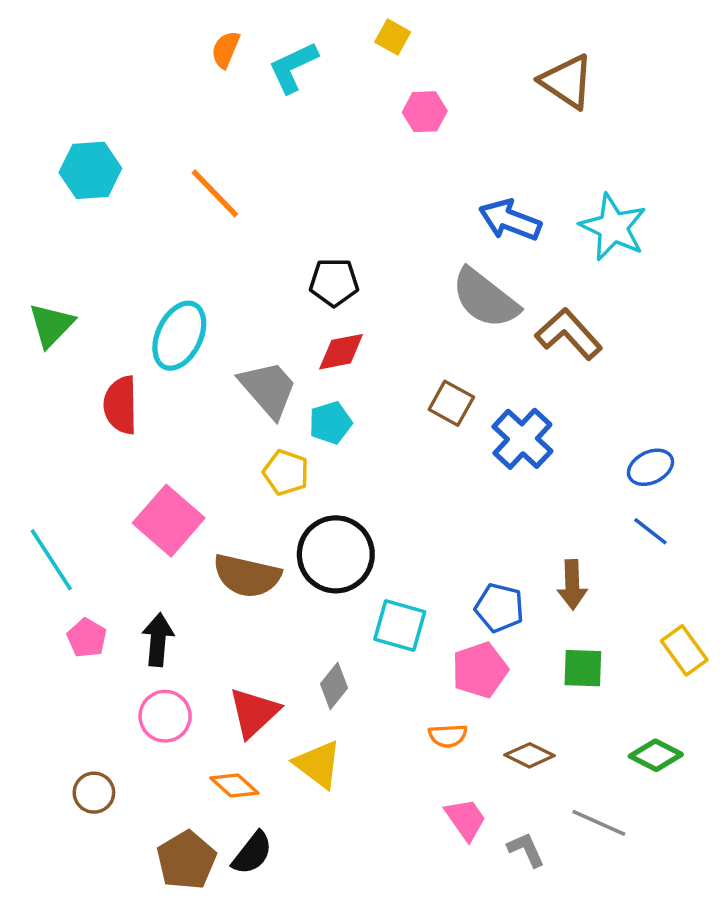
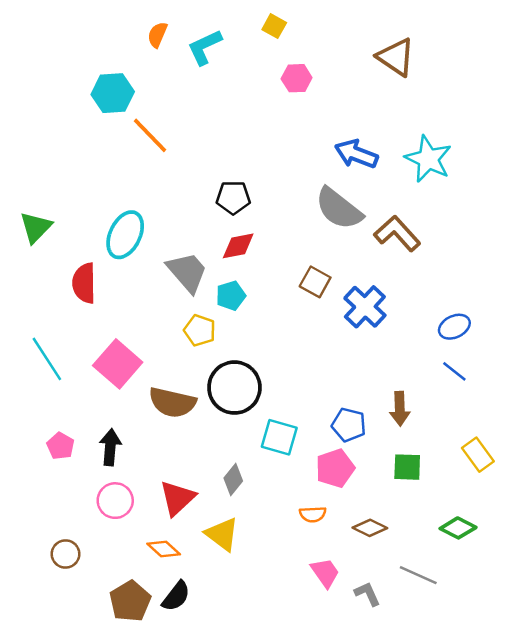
cyan hexagon: (90, 170) -> (113, 93), moved
cyan line: (51, 560) -> (47, 359), moved

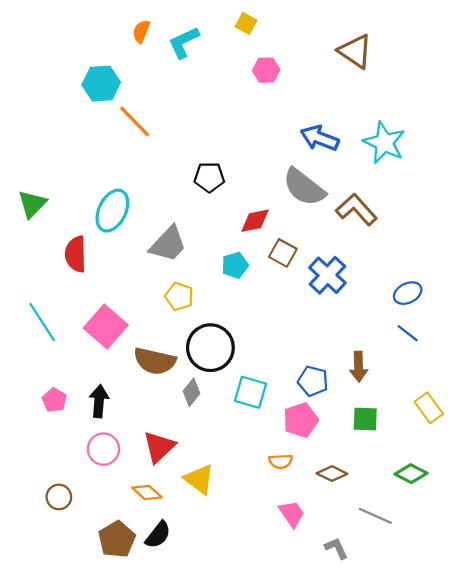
red diamond: (238, 246) -> (255, 221), moved
gray trapezoid: (187, 272) -> (168, 244), turned 84
cyan pentagon: (231, 296) -> (235, 265), moved
gray diamond: (233, 479) -> (191, 392), moved
gray L-shape: (367, 594) -> (336, 548), moved

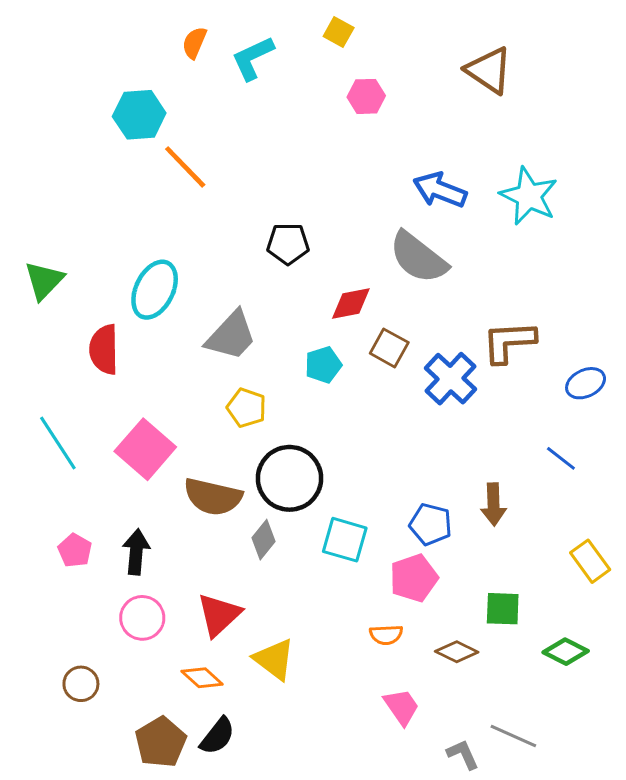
brown L-shape: (356, 209) -> (509, 342), moved, turned -51
blue ellipse: (408, 293) -> (586, 383), moved
green square: (365, 419) -> (503, 609), moved
gray line: (375, 516) -> (513, 736), moved

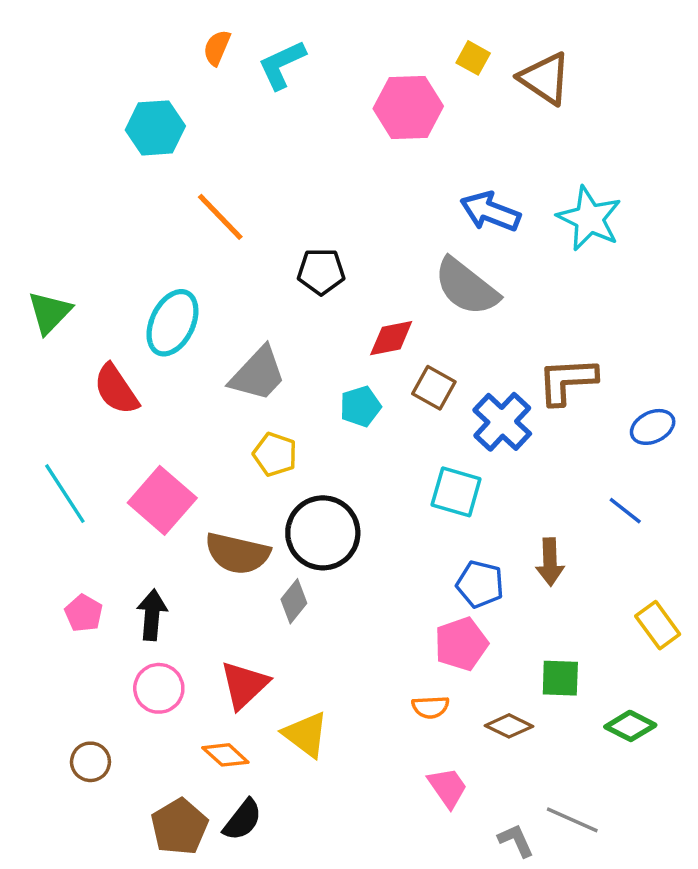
yellow square: (339, 32) -> (473, 58), moved
pink hexagon: (366, 96) -> (408, 107), size x1.6
orange line: (185, 167) -> (220, 217), moved
red semicircle: (104, 349) -> (116, 389), turned -33
cyan square: (345, 540) -> (456, 492), moved

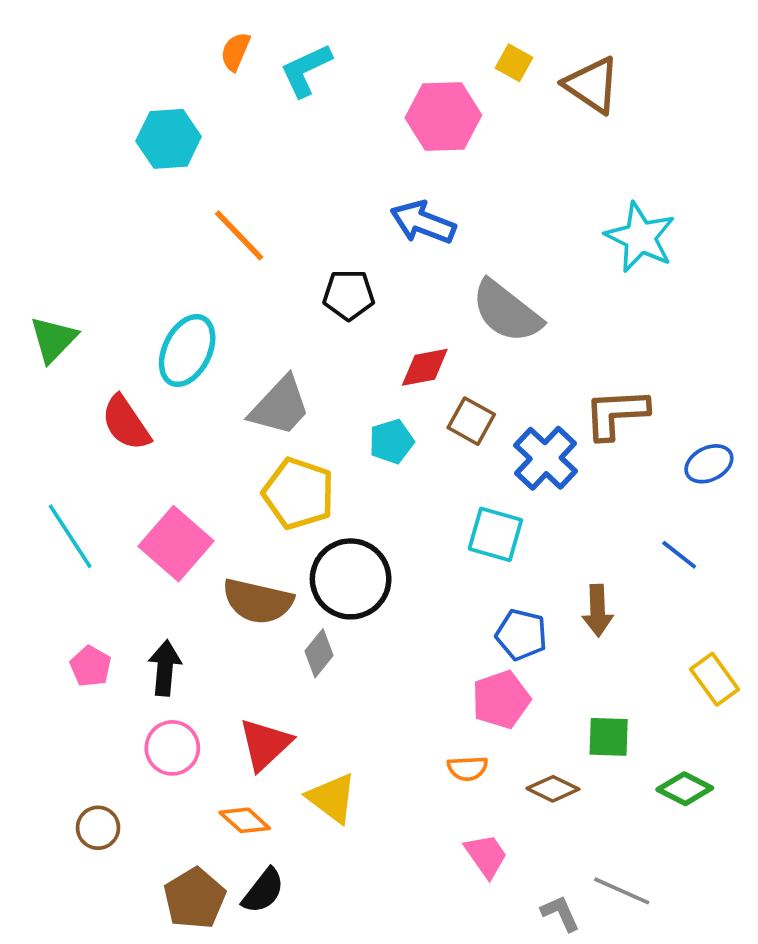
blue arrow: (490, 212) -> (423, 222), moved
yellow pentagon: (275, 454) -> (299, 494), size x1.5

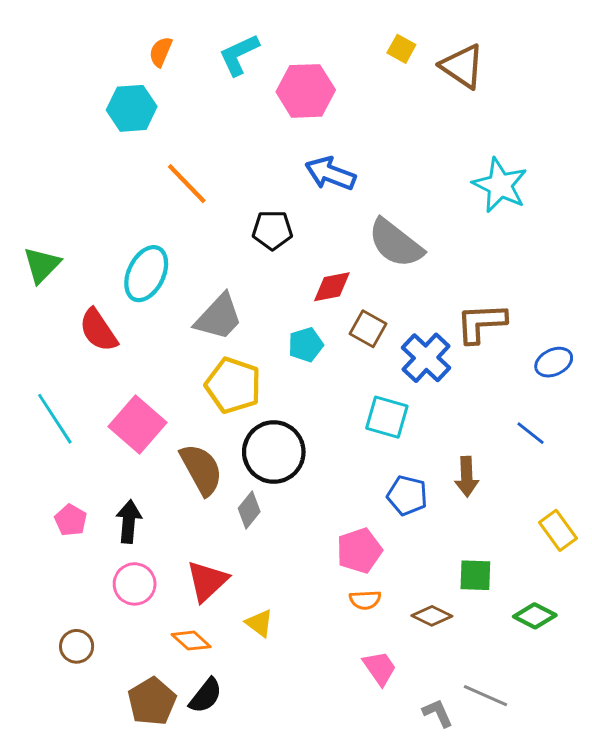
orange semicircle: (235, 52) -> (161, 52), moved
pink hexagon: (443, 117) -> (306, 91), moved
brown semicircle: (258, 601) -> (201, 469), turned -132
pink pentagon: (501, 700) -> (359, 551), moved
yellow triangle: (332, 798) -> (259, 623), size x0.7

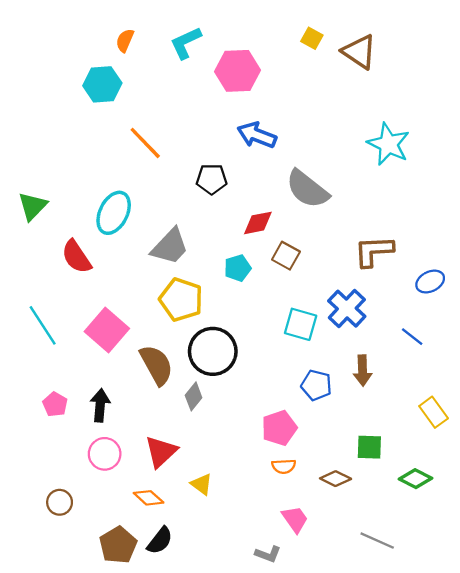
blue cross: (426, 358) -> (347, 309), moved
gray L-shape: (438, 713) -> (268, 554), moved, turned 135

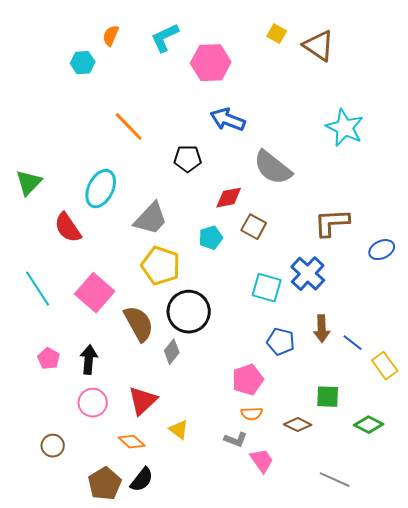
cyan hexagon: (102, 84) -> (83, 63), moved, size x0.7
blue line: (412, 337) -> (353, 343), moved
gray L-shape: (268, 554) -> (236, 440), moved

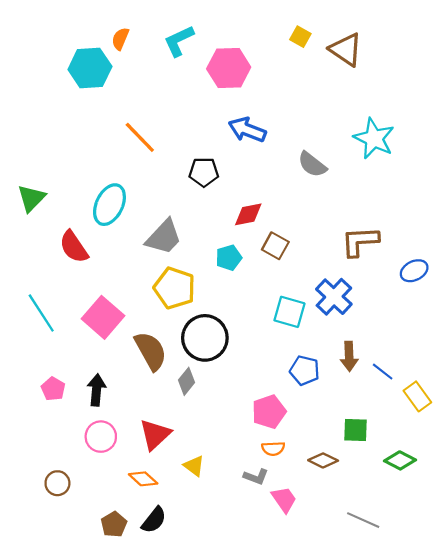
cyan hexagon: (83, 63) -> (90, 68), size x1.6
gray semicircle: (273, 168) -> (312, 164), moved, size x0.7
brown pentagon: (105, 484) -> (114, 524), size x0.7

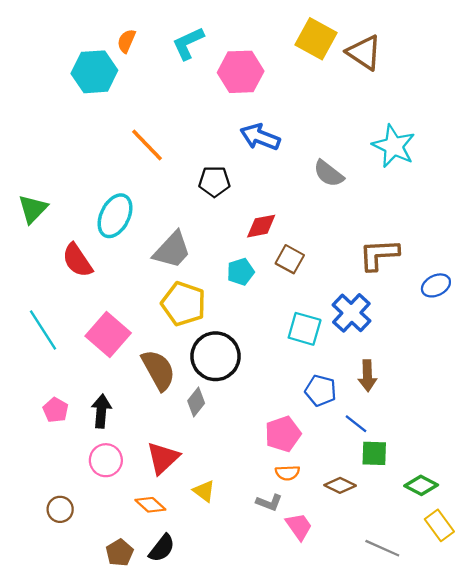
yellow square: (300, 37) -> (316, 39), size x1.8
blue line: (383, 372) -> (356, 424), moved
yellow rectangle: (417, 396) -> (439, 525), moved

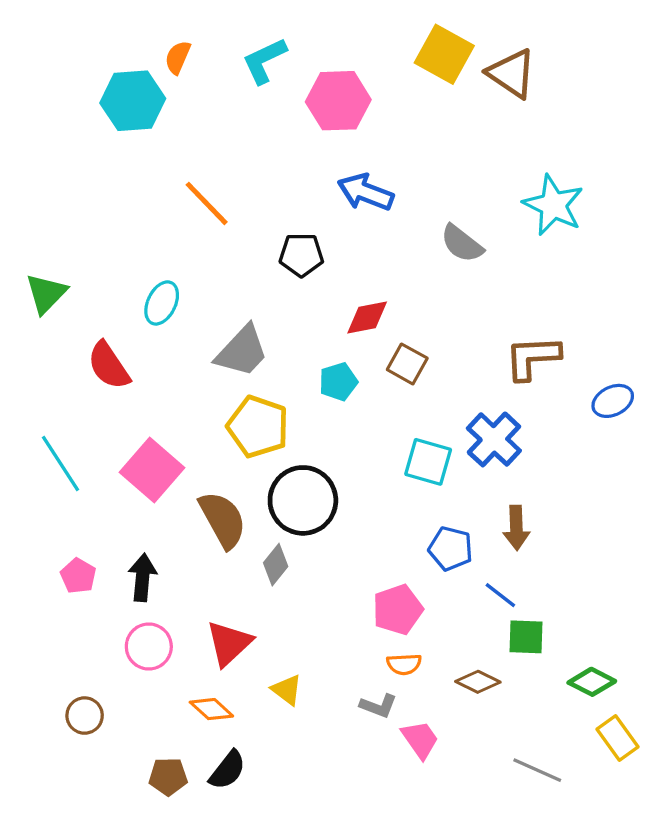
cyan ellipse: (115, 216) -> (162, 303), size x0.7
brown pentagon: (120, 553) -> (168, 777), turned 30

